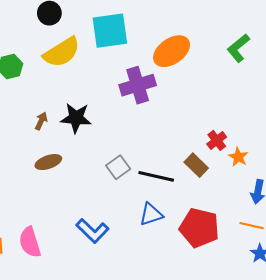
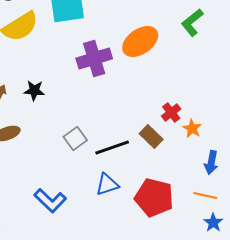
orange ellipse: (172, 51) -> (140, 42), moved
black star: (76, 118) -> (34, 91), size x0.7
black line: (156, 176) -> (112, 148), turned -32

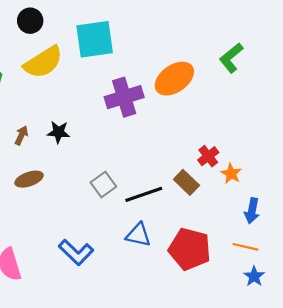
blue triangle: (107, 185) -> (138, 235), turned 30

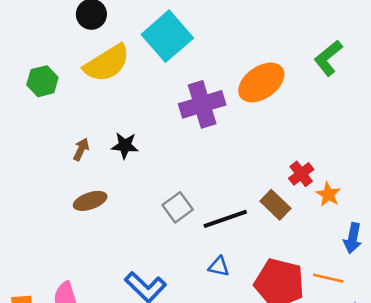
cyan square: (95, 39) -> (167, 36), turned -33
blue triangle: (138, 235) -> (219, 267), size x0.7
orange line: (245, 247) -> (328, 278), moved

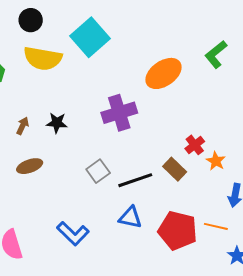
yellow semicircle: (107, 63) -> (43, 58), turned 42
purple cross: (202, 104) -> (119, 113), moved
blue triangle: (219, 267) -> (130, 217), size x1.4

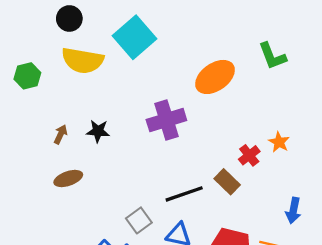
green L-shape: (216, 54) -> (272, 56), turned -72
orange star: (216, 161) -> (279, 142), moved
gray square: (98, 171) -> (139, 220), moved

